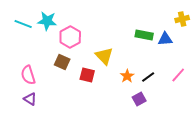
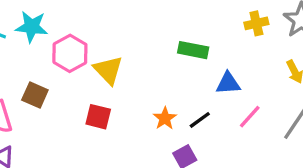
blue triangle: (165, 39) -> (228, 83), moved
yellow triangle: (104, 56) -> (108, 70), moved
brown square: (62, 62) -> (35, 95), moved

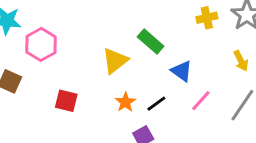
green rectangle: (193, 50) -> (151, 41), turned 30
yellow triangle: (108, 70) -> (115, 61), moved, turned 36
blue triangle: (228, 83) -> (182, 71), turned 40

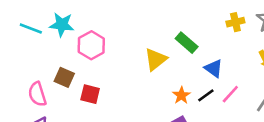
red square: (66, 101) -> (90, 94), moved
orange star: (125, 102) -> (181, 95), moved
black line: (156, 104) -> (206, 95), moved

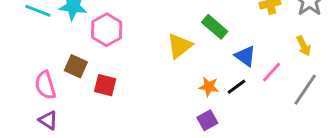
pink line: (230, 94) -> (272, 72), moved
orange star: (181, 95) -> (209, 87), turned -30

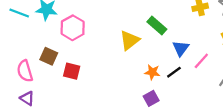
blue triangle: (245, 56) -> (181, 48), turned 30

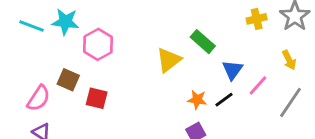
pink semicircle: (25, 71) -> (39, 98), turned -130

